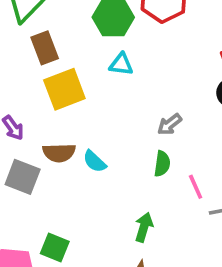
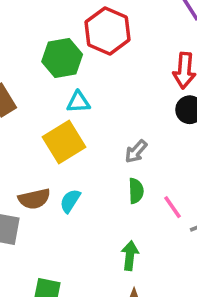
yellow square: (64, 89) -> (64, 142), moved
cyan semicircle: (95, 161) -> (70, 201), turned 90

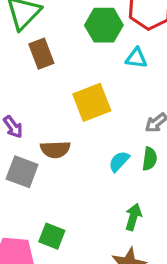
cyan triangle: (78, 102) -> (136, 58), moved
cyan semicircle: (70, 201) -> (119, 161), moved

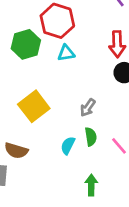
cyan triangle: (136, 58) -> (66, 53), moved
brown semicircle: (55, 149) -> (16, 151), turned 35

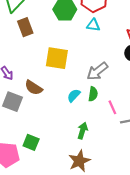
yellow square: (34, 106) -> (57, 58), turned 30
gray arrow: (88, 108) -> (97, 71), size x1.5

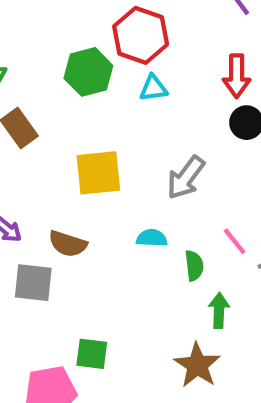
green semicircle: (93, 94) -> (194, 266), moved
cyan semicircle: (74, 95) -> (152, 238), turned 64
green arrow: (83, 131) -> (219, 310), moved

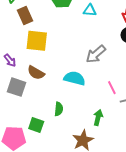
yellow square: (98, 173) -> (37, 41), moved
cyan semicircle: (152, 238) -> (75, 78), size x1.5
green semicircle: (194, 266) -> (59, 109), moved

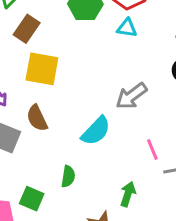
brown rectangle: (25, 16) -> (27, 29), turned 54
brown semicircle: (36, 73) -> (37, 118), turned 30
cyan semicircle: (75, 78) -> (96, 131), turned 115

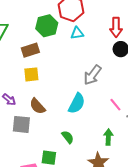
brown rectangle: (27, 29) -> (30, 50), moved, turned 54
yellow square: (42, 69) -> (31, 74), size x0.7
green semicircle: (68, 176) -> (68, 137), turned -32

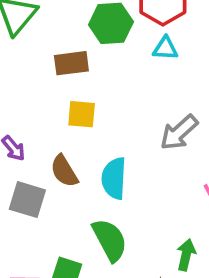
yellow square: (31, 74) -> (82, 114), moved
cyan semicircle: (77, 103) -> (114, 178), moved, turned 145
green semicircle: (68, 137) -> (110, 240), size x1.6

